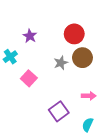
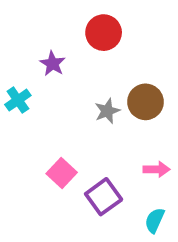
red circle: (74, 34) -> (104, 33), moved
pink square: (29, 78) -> (62, 173), moved

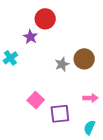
red circle: (104, 33) -> (45, 19), moved
purple square: (104, 197) -> (60, 114), turned 30

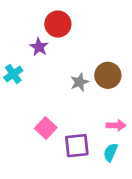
cyan semicircle: (89, 127) -> (111, 152), moved

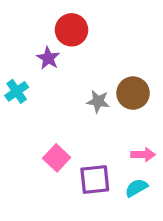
gray star: (79, 82) -> (98, 101), turned 30
cyan semicircle: (111, 152) -> (136, 188), turned 36

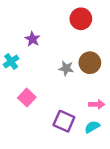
red circle: (72, 30) -> (81, 19), moved
pink square: (57, 158) -> (27, 98), moved
purple square: (95, 180) -> (64, 121), turned 30

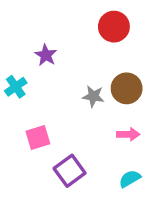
pink square: (27, 98) -> (38, 137), turned 30
pink arrow: (97, 104) -> (128, 134), moved
purple square: (64, 121) -> (70, 171), moved, turned 30

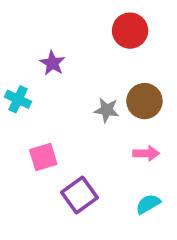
cyan cross: (16, 87) -> (18, 99), turned -30

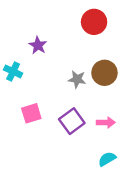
pink arrow: (146, 153) -> (106, 122), moved
purple square: (79, 195) -> (72, 121), moved
cyan semicircle: (148, 204) -> (107, 159), moved

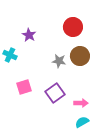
red circle: (94, 22) -> (73, 27), moved
pink arrow: (106, 122) -> (81, 103), moved

